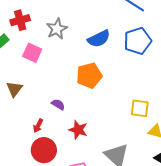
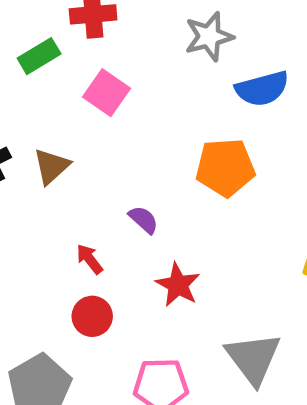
gray star: (57, 29) -> (209, 37), moved
red arrow: (38, 126) -> (90, 259), turned 104
red circle: (44, 150) -> (92, 316), size x0.7

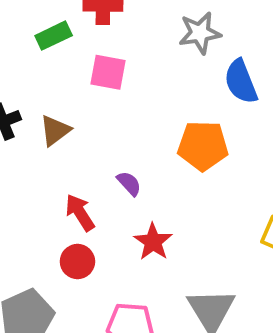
blue semicircle: (262, 89) -> (241, 82), turned 78
pink square: (106, 93) -> (108, 72), turned -30
red arrow: (90, 259) -> (80, 213), size x1.4

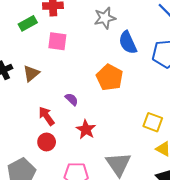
orange pentagon: (203, 146) -> (110, 77), turned 30

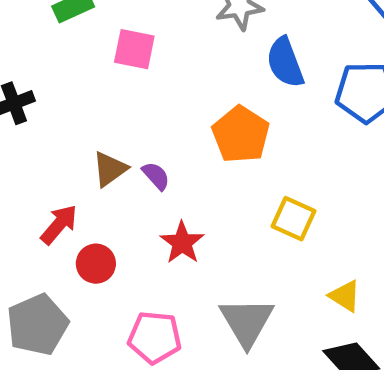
brown triangle: (31, 73) -> (110, 169), moved
red arrow: (46, 116) -> (59, 224), moved, turned 72
yellow square: (153, 122) -> (293, 219), moved

